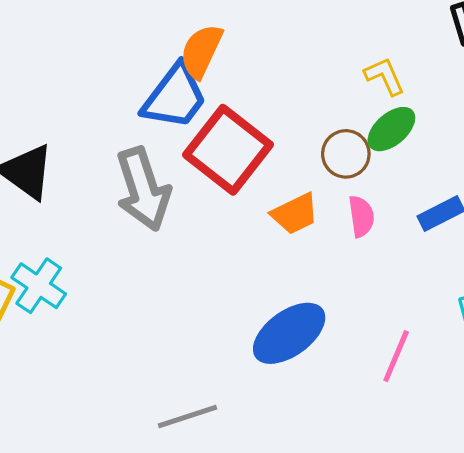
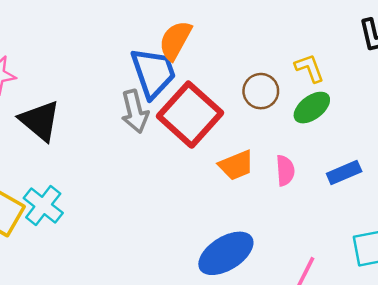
blue trapezoid: (175, 97) -> (153, 73), turned -60
brown circle: (346, 154) -> (261, 91), moved
gray arrow: (143, 189) -> (135, 111), moved, size x0.7

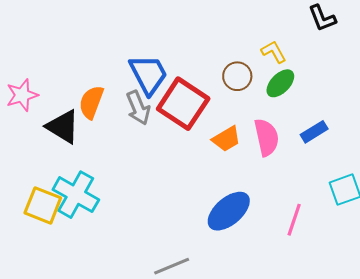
orange semicircle: (175, 40) -> (91, 102), moved
pink semicircle: (285, 171) -> (266, 137), size x1.5
cyan cross: (43, 206) -> (76, 195), size x1.4

